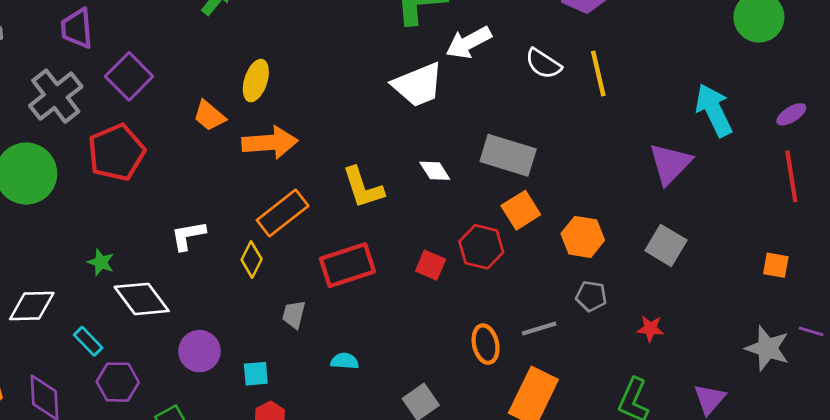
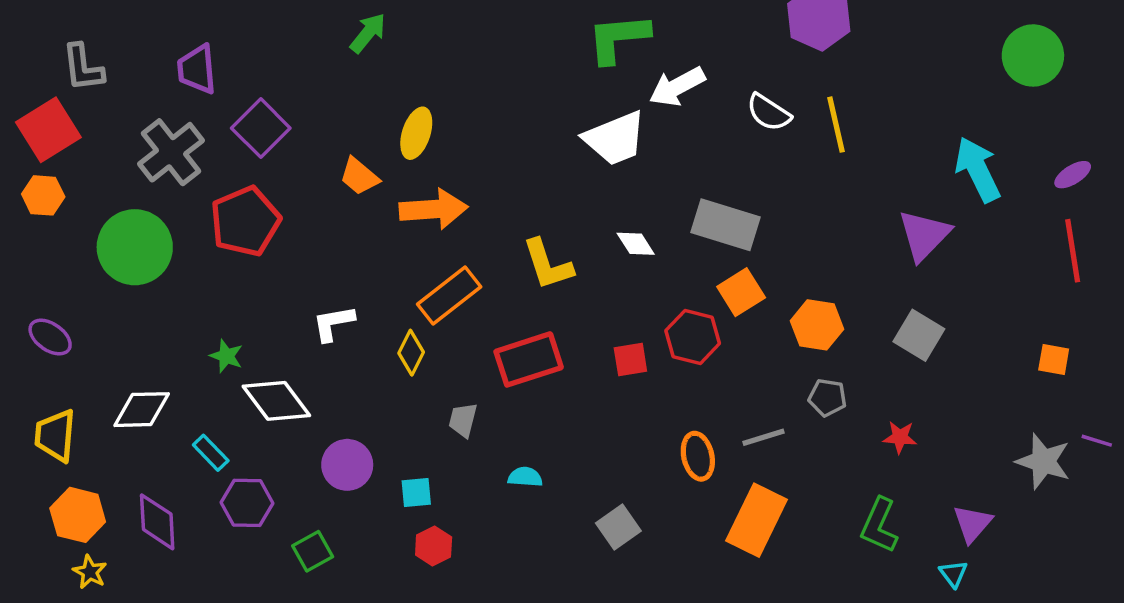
red square: (431, 265) -> (630, 359), turned -32

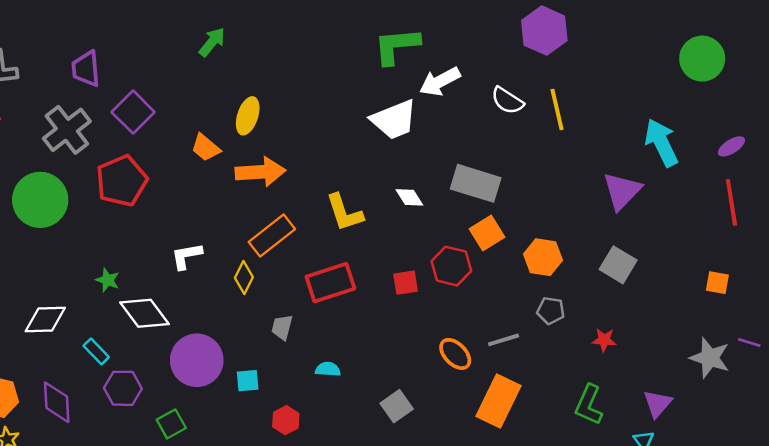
orange ellipse: (698, 456) -> (455, 354), turned -32
purple circle: (347, 465) -> (197, 360), size x1.4
red hexagon: (434, 546) -> (286, 420), moved

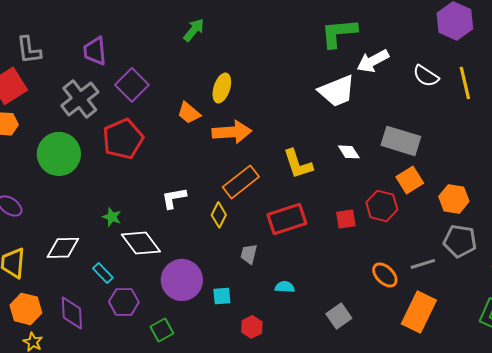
gray pentagon: (551, 311) -> (460, 241), size x1.5

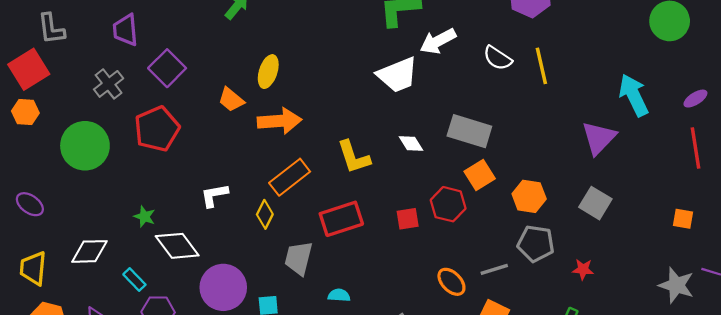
gray cross: (80, 99) -> (109, 84), size x0.7
gray trapezoid: (249, 254) -> (299, 258), size x1.5

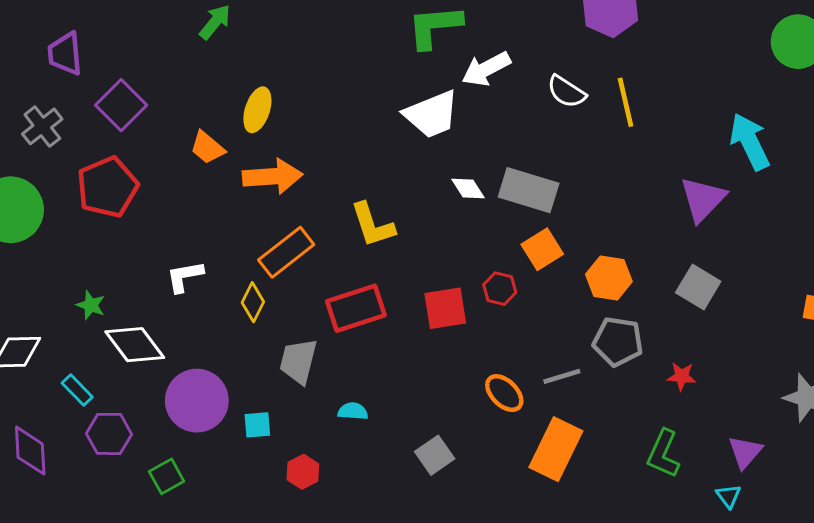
white diamond: (411, 143) -> (468, 189), moved
red hexagon: (448, 204) -> (500, 289), size x0.7
red square: (408, 219) -> (445, 308), size x1.4

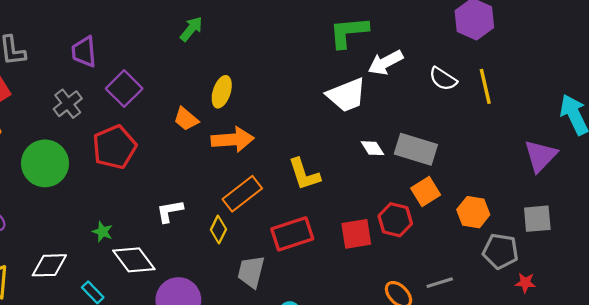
gray square: (698, 287) -> (537, 219), turned -36
red hexagon: (500, 289) -> (395, 220), size x1.4
gray pentagon: (618, 342) -> (500, 251), moved

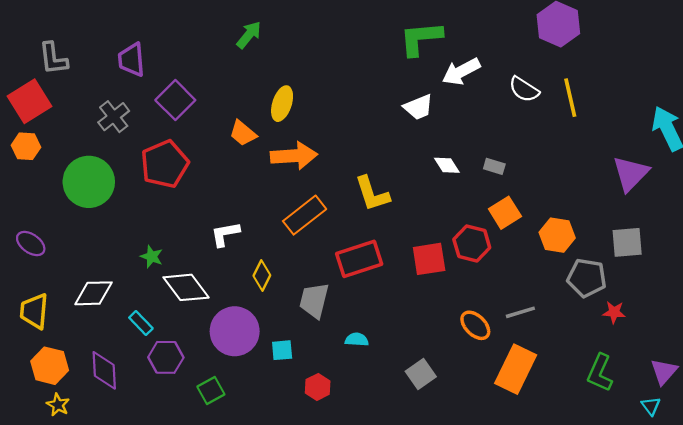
white trapezoid: (346, 95) -> (418, 107), size x0.7
gray rectangle: (416, 149) -> (494, 166), size x0.5
yellow diamond: (218, 230) -> (262, 276), moved

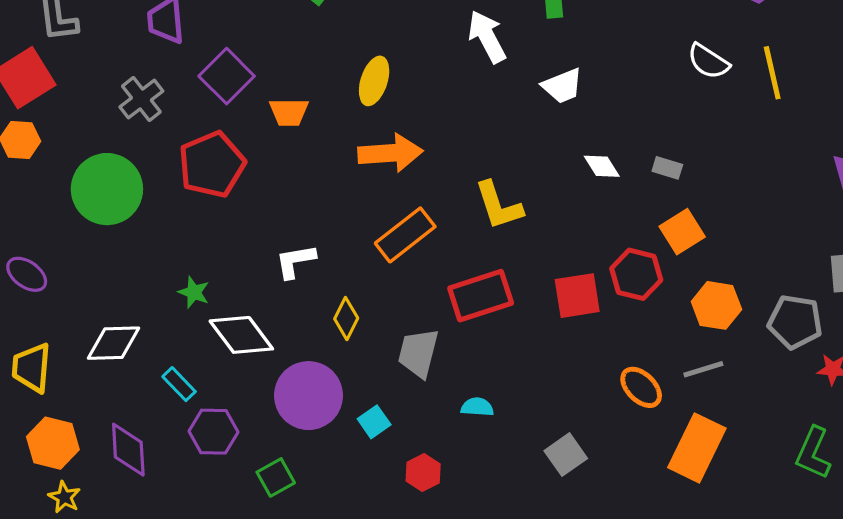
white arrow: (461, 72) -> (487, 37), moved, turned 90
orange trapezoid: (243, 133) -> (289, 112), moved, turned -40
orange hexagon: (557, 235) -> (716, 305), moved
cyan square: (282, 350) -> (374, 422), turned -30

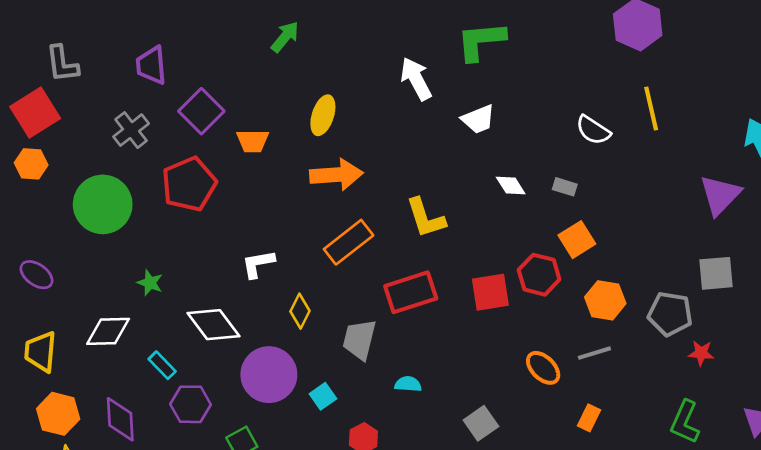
white semicircle: (708, 61) -> (593, 130), moved
green star: (194, 292) -> (150, 283), moved
orange rectangle: (697, 448) -> (589, 418), size x0.5

